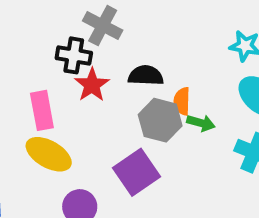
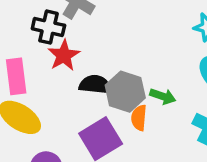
black semicircle: (146, 76) -> (95, 85), moved
orange semicircle: (182, 101) -> (139, 118), moved

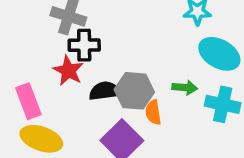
black cross: (48, 27) -> (84, 45), moved
green arrow: (163, 96) -> (185, 88), moved

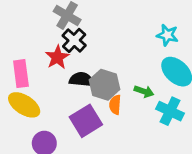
black cross: (84, 45) -> (74, 40), turned 30

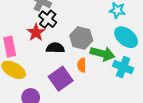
gray hexagon: (104, 85) -> (81, 38), moved
green arrow: (144, 91) -> (103, 54), size x1.6

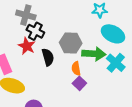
black semicircle: (55, 48) -> (48, 57), turned 84
cyan cross: (123, 67) -> (116, 63), turned 30
purple square: (61, 79) -> (79, 83), moved, size x0.6

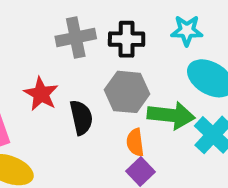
gray cross: (26, 15) -> (76, 38), moved, turned -30
black cross: (35, 31) -> (127, 39), moved, turned -30

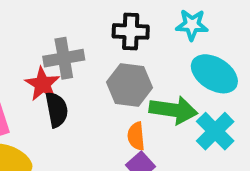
gray cross: (76, 38) -> (64, 58), moved
black semicircle: (81, 117) -> (57, 110), moved

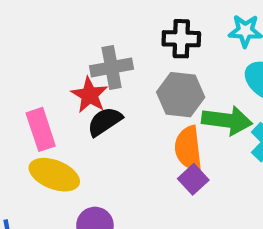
black semicircle: (57, 110) -> (105, 122), turned -112
orange semicircle: (136, 136) -> (188, 148), size x1.5

